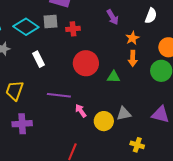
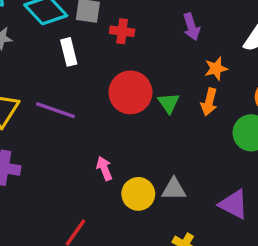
white rectangle: (39, 59) -> (69, 52), moved
green triangle: (114, 77) -> (169, 103), moved, turned 40
purple line: (59, 95) -> (55, 110), moved

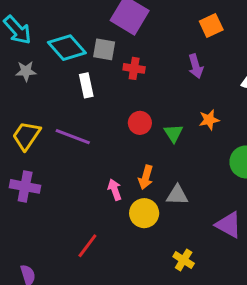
orange star: (216, 69) -> (209, 120), moved
red circle: (130, 92) -> (140, 123), size x0.6
orange arrow: (209, 102) -> (146, 177), moved
gray triangle: (174, 189) -> (177, 195), moved

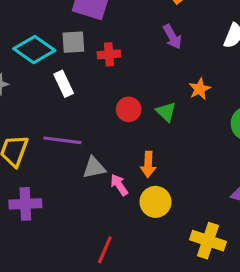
gray triangle: (177, 195) -> (94, 168), moved
yellow cross: (184, 260) -> (208, 241), size x1.5

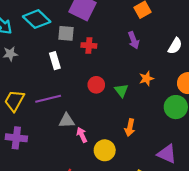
cyan diamond: (34, 50) -> (37, 19), moved
purple line: (62, 140) -> (48, 99), turned -30
orange arrow: (148, 164) -> (130, 128), moved

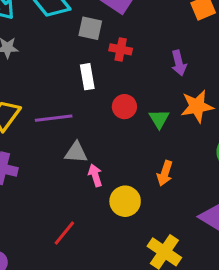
purple arrow: (134, 40) -> (179, 63), moved
white rectangle: (55, 61) -> (87, 77), moved
orange star: (146, 79) -> (197, 106), size x1.5

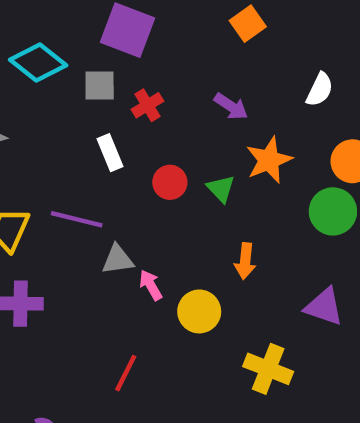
red cross: (121, 49) -> (147, 105), turned -30
purple arrow: (179, 63) -> (231, 106), turned -30
purple line: (54, 118) -> (77, 219), turned 33

